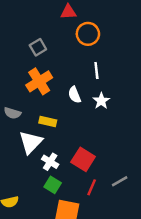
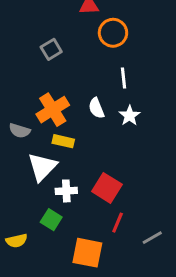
orange cross: (39, 81) -> (53, 110), moved
white cross: (50, 162) -> (66, 191), turned -35
gray line: (120, 181) -> (152, 238), moved
green square: (53, 185) -> (51, 220), moved

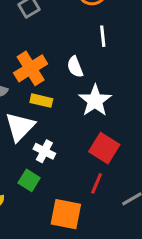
white star: (130, 116) -> (95, 101), moved, size x1.5
red square: (107, 188) -> (104, 148), moved
white cross: (66, 191) -> (44, 151), turned 30

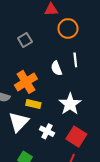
white semicircle: (75, 67) -> (56, 68), moved
white cross: (44, 151) -> (47, 131), moved

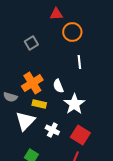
white semicircle: (56, 68) -> (58, 86), moved

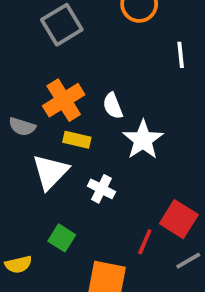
gray square: (31, 43) -> (62, 25), size x1.5
white line: (79, 62) -> (181, 55), moved
red square: (80, 135) -> (179, 219), moved

